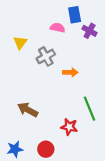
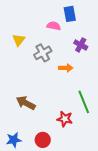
purple cross: (90, 31) -> (81, 45), moved

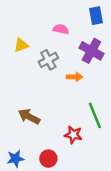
blue rectangle: (70, 14) -> (96, 16), moved
yellow triangle: (19, 40) -> (21, 45), turned 32
purple cross: (81, 45) -> (91, 51), size x1.5

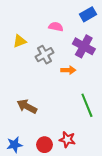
blue rectangle: (96, 16) -> (88, 14), turned 70
red star: (73, 135) -> (67, 139), moved

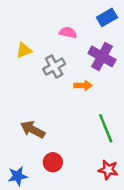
red star: (67, 139) -> (108, 170), moved
red circle: (45, 145) -> (53, 162), moved

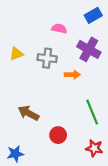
yellow triangle: (24, 50) -> (16, 54), moved
gray cross: (54, 67) -> (47, 58), turned 36
red circle: (53, 162) -> (58, 135), moved

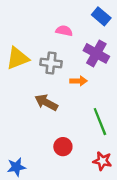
blue rectangle: (93, 15) -> (101, 16), turned 70
yellow triangle: (16, 54) -> (18, 58), size x1.5
brown arrow: (28, 113) -> (46, 102), moved

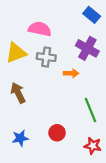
pink semicircle: (64, 31) -> (40, 29), moved, size x1.5
brown arrow: (46, 102) -> (18, 93), moved, turned 36
blue star: (16, 167) -> (20, 138), moved

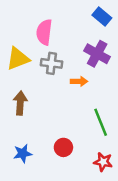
pink semicircle: (40, 29) -> (44, 32), turned -95
brown arrow: (18, 93) -> (20, 103), turned 30

